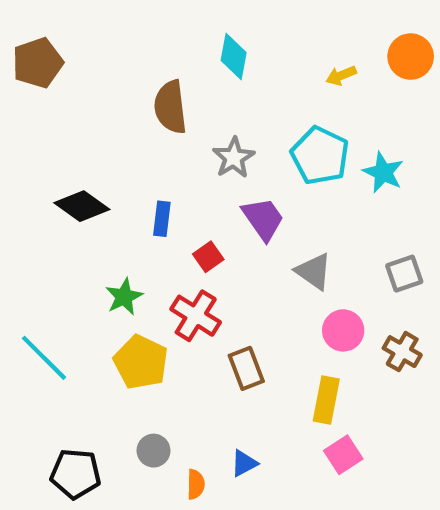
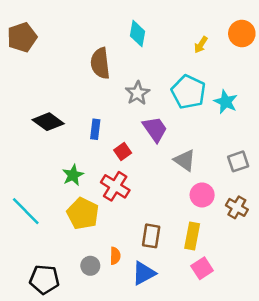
yellow arrow: (341, 75) -> (201, 45), turned -35
brown rectangle: (246, 368) -> (151, 236), moved, turned 30
blue triangle: (244, 463) -> (144, 273), size x1.5
orange semicircle: (196, 484) -> (115, 256), moved

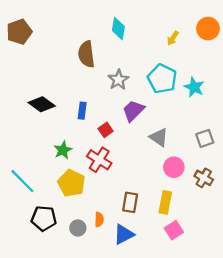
purple trapezoid: (155, 129) -> (133, 111), turned -100
black pentagon: (44, 279) -> (44, 218), moved

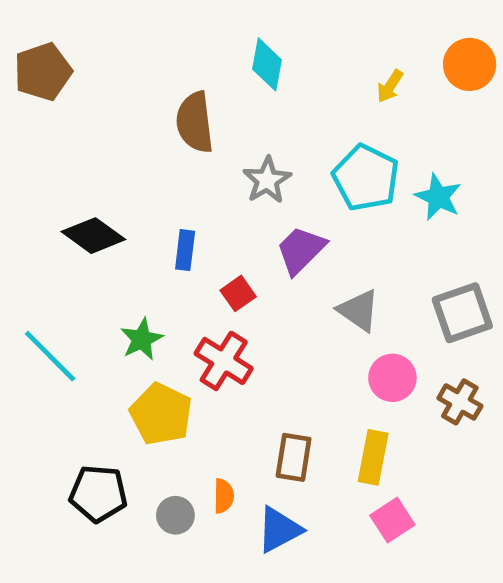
gray square: (205, 138) -> (462, 313), size x1.4
cyan line: (22, 181) -> (50, 356), moved

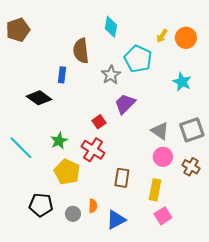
orange circle: (470, 64) -> (186, 38), moved
cyan pentagon: (366, 178) -> (138, 59), moved
blue rectangle: (185, 250) -> (62, 75), moved
gray triangle: (359, 310) -> (160, 131), moved
brown rectangle: (294, 457) -> (122, 178), moved

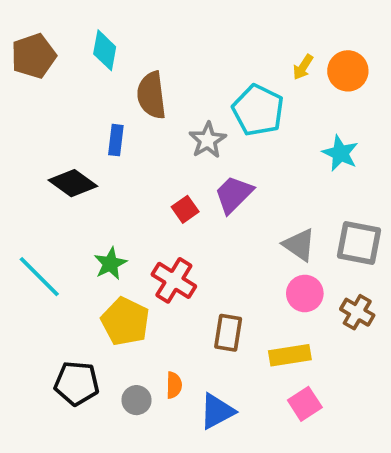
cyan diamond: (111, 27) -> (105, 50), moved
red square: (99, 122) -> (185, 209), moved
gray square: (192, 130) -> (359, 243), turned 30
yellow rectangle: (155, 190) -> (290, 355), turned 70

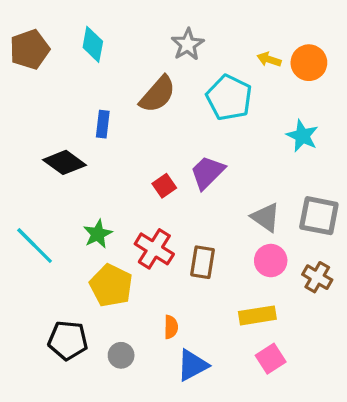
yellow arrow: (303, 67) -> (269, 59), turned 75
brown semicircle: (151, 95) -> (158, 94), moved, turned -132
gray star: (208, 140) -> (188, 44), moved
brown rectangle: (228, 333) -> (203, 262), moved
orange semicircle: (174, 385) -> (171, 327), moved

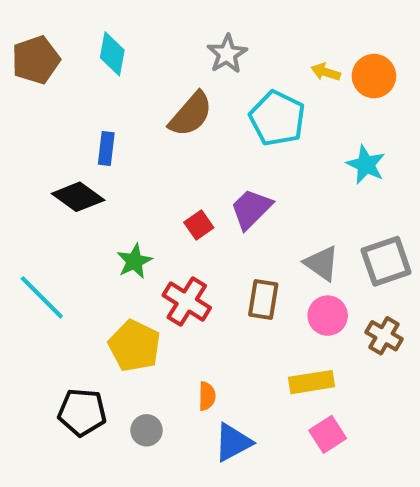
blue rectangle: (103, 124) -> (106, 149), moved
gray square: (319, 216) -> (386, 261), turned -30
green star: (98, 234) -> (134, 261), moved
brown rectangle: (203, 262) -> (263, 299), moved

